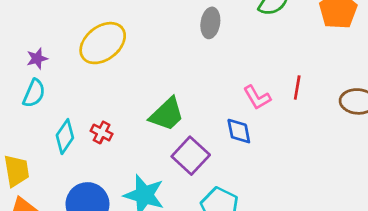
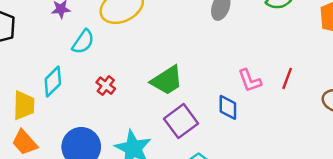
cyan semicircle: (34, 93) -> (83, 42), moved
cyan diamond: (65, 137) -> (53, 81), moved

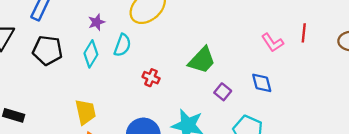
cyan diamond: (53, 81) -> (91, 54), moved
blue diamond: (228, 107) -> (262, 83), moved
purple square: (181, 121) -> (223, 92), size x0.6

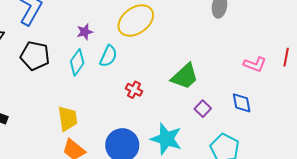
pink L-shape: (272, 43) -> (255, 64), turned -40

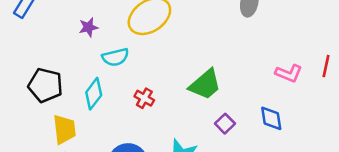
black pentagon: (35, 56) -> (45, 85), moved
cyan semicircle: (108, 56) -> (115, 57), turned 50
cyan diamond: (77, 62) -> (94, 94), moved

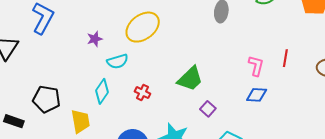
pink L-shape: (289, 73) -> (256, 66), turned -95
black pentagon: (45, 85) -> (47, 99), moved
blue diamond: (271, 118) -> (257, 95), moved, turned -75

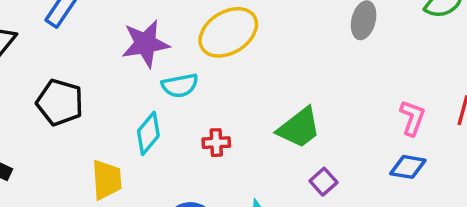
purple star: (95, 39) -> (145, 44), size x1.8
red cross: (142, 93) -> (216, 143), turned -35
black pentagon: (47, 99) -> (60, 102), moved

